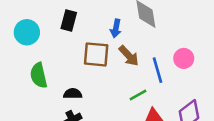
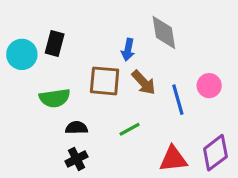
black rectangle: (69, 20) -> (55, 43), moved
green semicircle: (39, 75) -> (55, 98), moved, turned -85
green line: (138, 95) -> (130, 129), moved

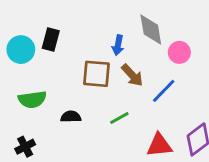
pink circle: (209, 86) -> (179, 52), moved
green semicircle: (55, 98) -> (32, 100), moved
blue line: (178, 100) -> (164, 91), turned 60
black cross: (76, 159) -> (25, 147), moved

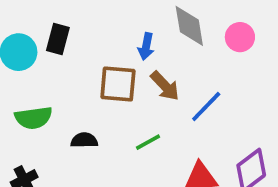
pink circle: (179, 52) -> (240, 37), moved

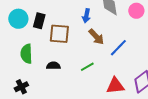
black rectangle: (58, 39) -> (39, 21), moved
brown square: (118, 84) -> (59, 34), moved
green semicircle: (34, 118) -> (26, 54), turned 96

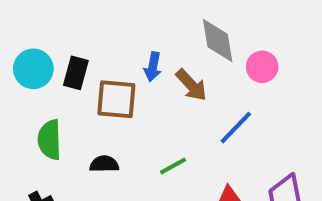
pink circle: (136, 11) -> (262, 67), moved
blue arrow: (86, 16) -> (153, 67), moved
brown arrow: (96, 37) -> (191, 85), moved

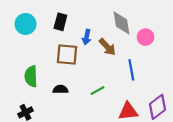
cyan circle: (33, 69) -> (26, 24), moved
black rectangle: (76, 73) -> (60, 22), moved
blue line: (236, 128) -> (131, 70), turned -54

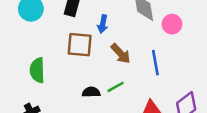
brown arrow: (107, 47) -> (121, 54), moved
black semicircle: (60, 89) -> (91, 92), moved

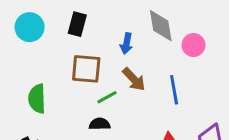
blue arrow: (103, 24) -> (126, 44), moved
green line: (116, 87) -> (107, 97), moved

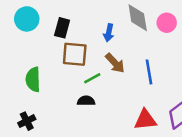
black rectangle: (77, 24) -> (62, 28), moved
pink circle: (193, 45) -> (167, 23), moved

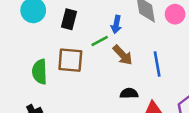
brown square: (75, 54) -> (70, 60), moved
green line: (92, 78) -> (100, 41), moved
black semicircle: (86, 101) -> (129, 93), moved

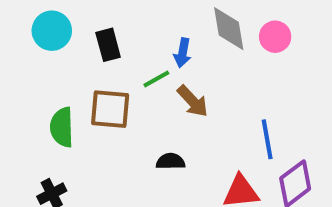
black rectangle: (69, 19) -> (108, 45), turned -30
blue line: (157, 64) -> (267, 139), moved
black semicircle: (129, 93) -> (170, 161), moved

